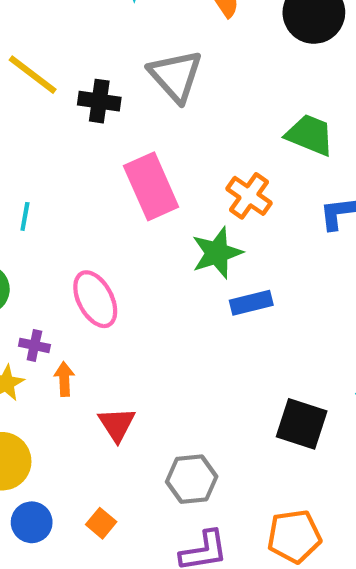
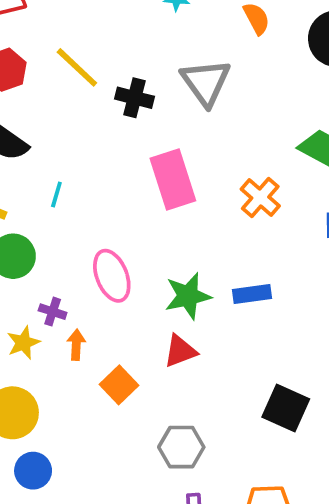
green star: (217, 253) -> (188, 296), moved
red triangle: (117, 424) -> (180, 351), moved, turned 36
orange square: (101, 523) -> (119, 385), moved, size x1.4

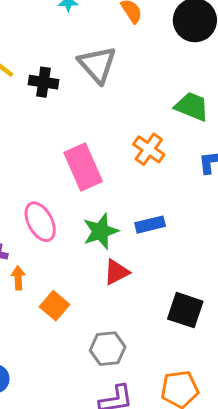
pink rectangle: (173, 180) -> (83, 167), moved
red triangle: (180, 351) -> (116, 272), moved

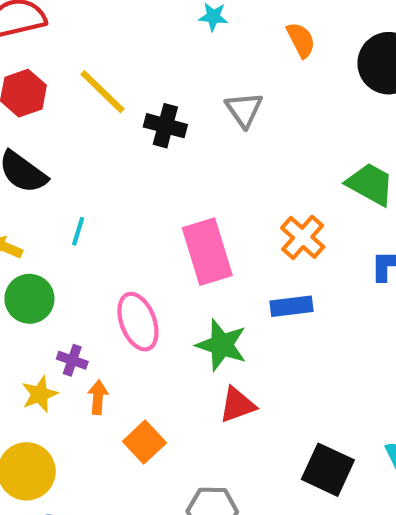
gray triangle: (97, 64) -> (244, 110), size x0.7
blue rectangle: (150, 225) -> (291, 306), moved
green star: (101, 231) -> (222, 345), turned 30

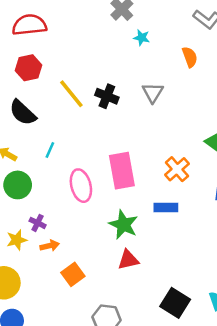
yellow line: (102, 92) -> (71, 94), moved
pink ellipse: (138, 322) -> (81, 186), moved
orange arrow: (98, 397) -> (50, 246), turned 66

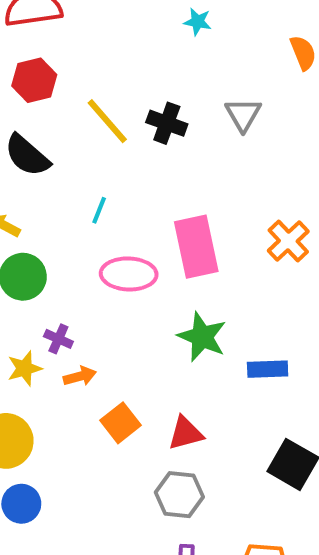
cyan star: (142, 38) -> (198, 22), moved
cyan line: (50, 150) -> (99, 210), moved
pink ellipse: (81, 186) -> (129, 274), turned -72
blue rectangle: (166, 207) -> (268, 369), moved
red triangle: (128, 260) -> (186, 433), moved

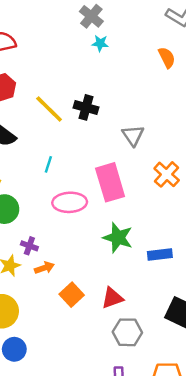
gray triangle: (243, 114) -> (133, 135), moved
gray hexagon: (179, 495) -> (127, 332), moved

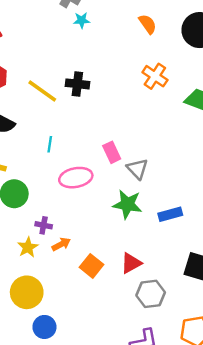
gray triangle: (133, 135) -> (137, 169), moved
orange cross: (167, 174) -> (155, 76), moved
pink rectangle: (110, 182) -> (112, 152), size x0.6

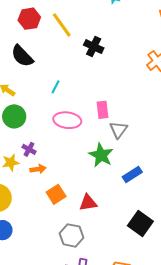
yellow line: (42, 91) -> (62, 25), moved
blue rectangle: (170, 214) -> (132, 175), turned -36
gray hexagon: (151, 294) -> (72, 235), moved

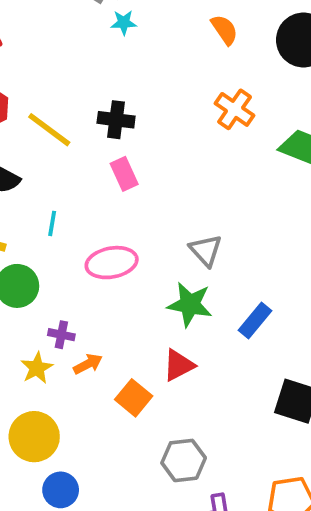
yellow line: (62, 25) -> (49, 130), moved
cyan line: (56, 87) -> (52, 223), moved
pink rectangle: (102, 110) -> (124, 174), moved
red triangle: (88, 203) -> (179, 365), moved

